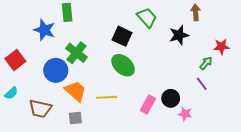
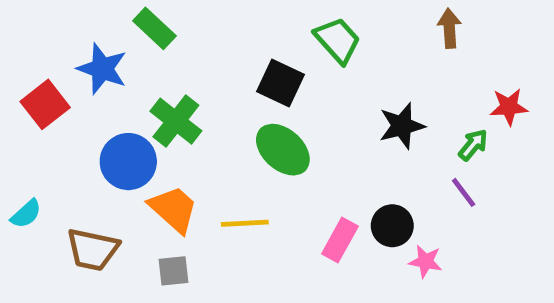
green rectangle: (67, 12) -> (154, 28), turned -42
black star: (179, 35) -> (402, 126), moved
red square: (15, 60) -> (45, 104), moved

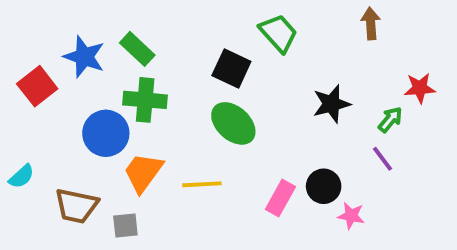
green rectangle: (154, 28) -> (137, 49), moved
green cross: (176, 121) -> (145, 100), turned -33
orange trapezoid: (173, 209) -> (143, 173), turned -96
gray square: (173, 271) -> (125, 225), moved

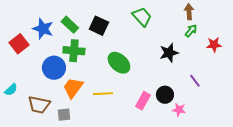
black square: (231, 69) -> (99, 26), moved
green arrow: (390, 120) -> (191, 31), moved

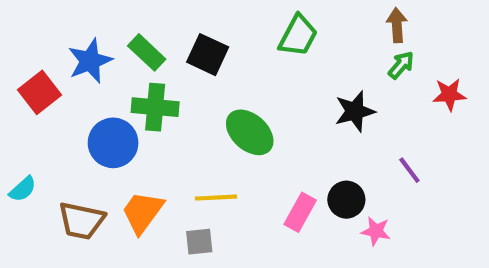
green trapezoid: (142, 17) -> (298, 36), turned 70
blue star: (43, 29) -> (90, 61), turned 30
orange trapezoid: (73, 88) -> (142, 212), moved
gray square: (64, 115) -> (199, 242), moved

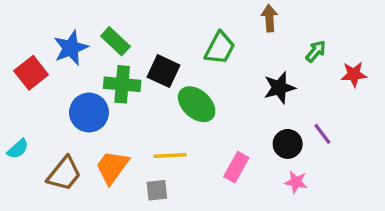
brown arrow: (397, 25) -> (269, 18), moved
green trapezoid: (298, 36) -> (220, 48), moved
black square: (208, 55) -> (163, 71), moved
black circle: (346, 200) -> (288, 144), moved
brown trapezoid: (82, 221) -> (64, 174), turned -63

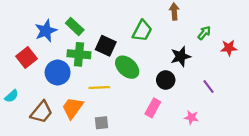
red square: (31, 73) -> (27, 58), moved
black circle: (288, 144) -> (166, 80), moved
yellow line: (170, 156) -> (99, 87), moved

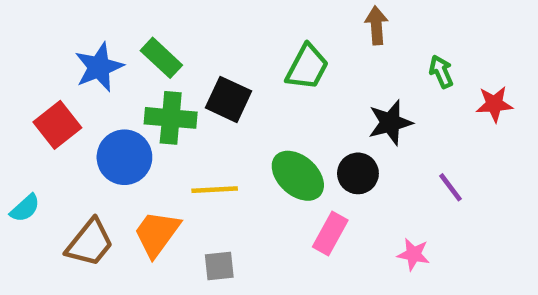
green arrow: (204, 33) -> (441, 72), turned -64
green ellipse: (127, 67) -> (298, 176), moved

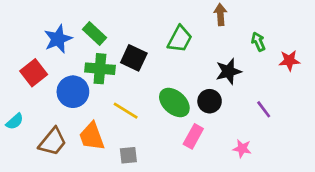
yellow line: (215, 190) -> (126, 111), turned 35
orange trapezoid: (157, 234) -> (92, 136), turned -56

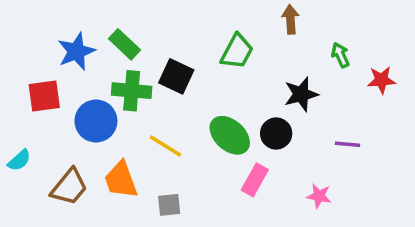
red square: (34, 73) -> (44, 96), turned 30
purple line: (264, 109) -> (347, 144), turned -48

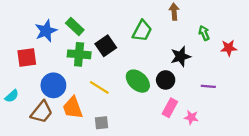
black square: (176, 76) -> (106, 46), turned 30
blue circle: (96, 121) -> (53, 85), moved
pink rectangle: (255, 180) -> (170, 108), moved

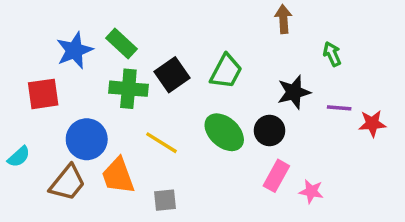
green trapezoid: (142, 31) -> (226, 71), moved
red star: (229, 48) -> (372, 124), moved
purple line: (208, 86) -> (339, 108), moved

